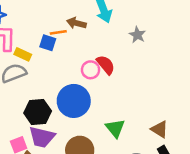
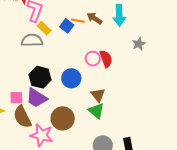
blue circle: (74, 101) -> (71, 78), size x0.7
green triangle: (115, 128) -> (96, 111), turned -30
brown triangle: (160, 129) -> (98, 95), moved

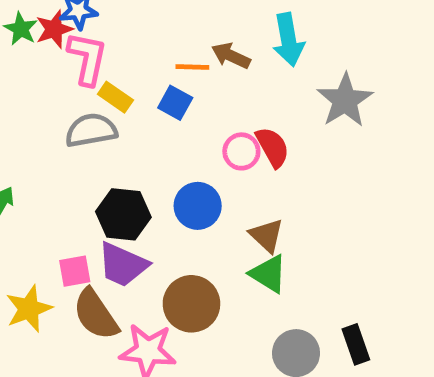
blue square: (67, 26) -> (175, 103), moved
gray star: (139, 44) -> (345, 100), size x1.6

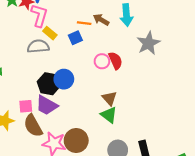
blue square: (175, 103) -> (75, 38), turned 32
blue circle: (198, 206) -> (64, 79), moved
brown circle: (191, 304) -> (76, 141), moved

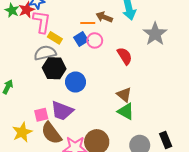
pink circle: (102, 61) -> (95, 40), moved
black hexagon: (49, 84) -> (54, 68), moved

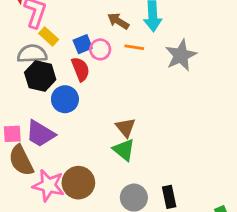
orange line: (88, 23) -> (134, 47), moved
red semicircle: (125, 56) -> (80, 69), moved

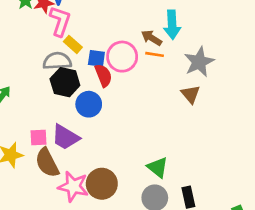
brown arrow: (118, 21) -> (151, 38), moved
blue square: (83, 44) -> (96, 58), moved, turned 30
pink circle: (100, 49) -> (122, 57), size x1.5
brown triangle: (126, 128) -> (191, 94), moved
green triangle: (124, 150) -> (158, 167), moved

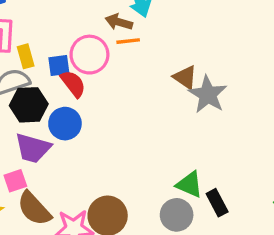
yellow rectangle: (73, 44) -> (26, 56), turned 48
gray star: (199, 62) -> (208, 94), moved
purple trapezoid: (65, 137) -> (33, 148), moved
green triangle: (158, 167) -> (189, 185), moved

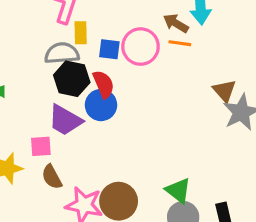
red semicircle: (73, 84) -> (104, 84), moved
green triangle: (189, 185) -> (178, 191), moved
brown semicircle: (34, 209) -> (52, 177), size x0.7

